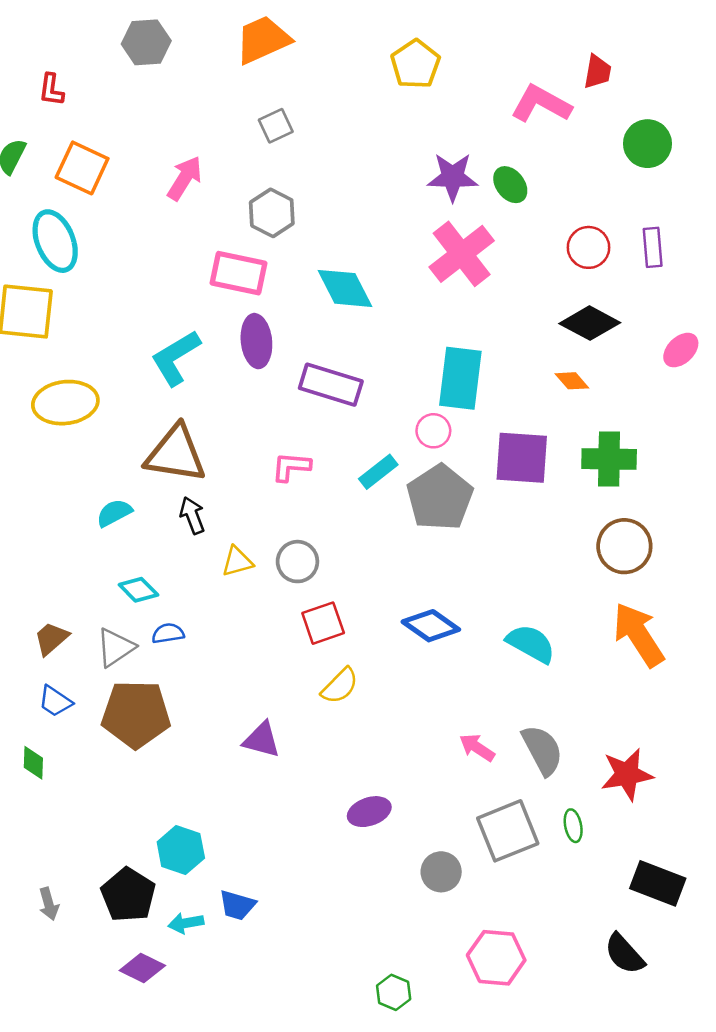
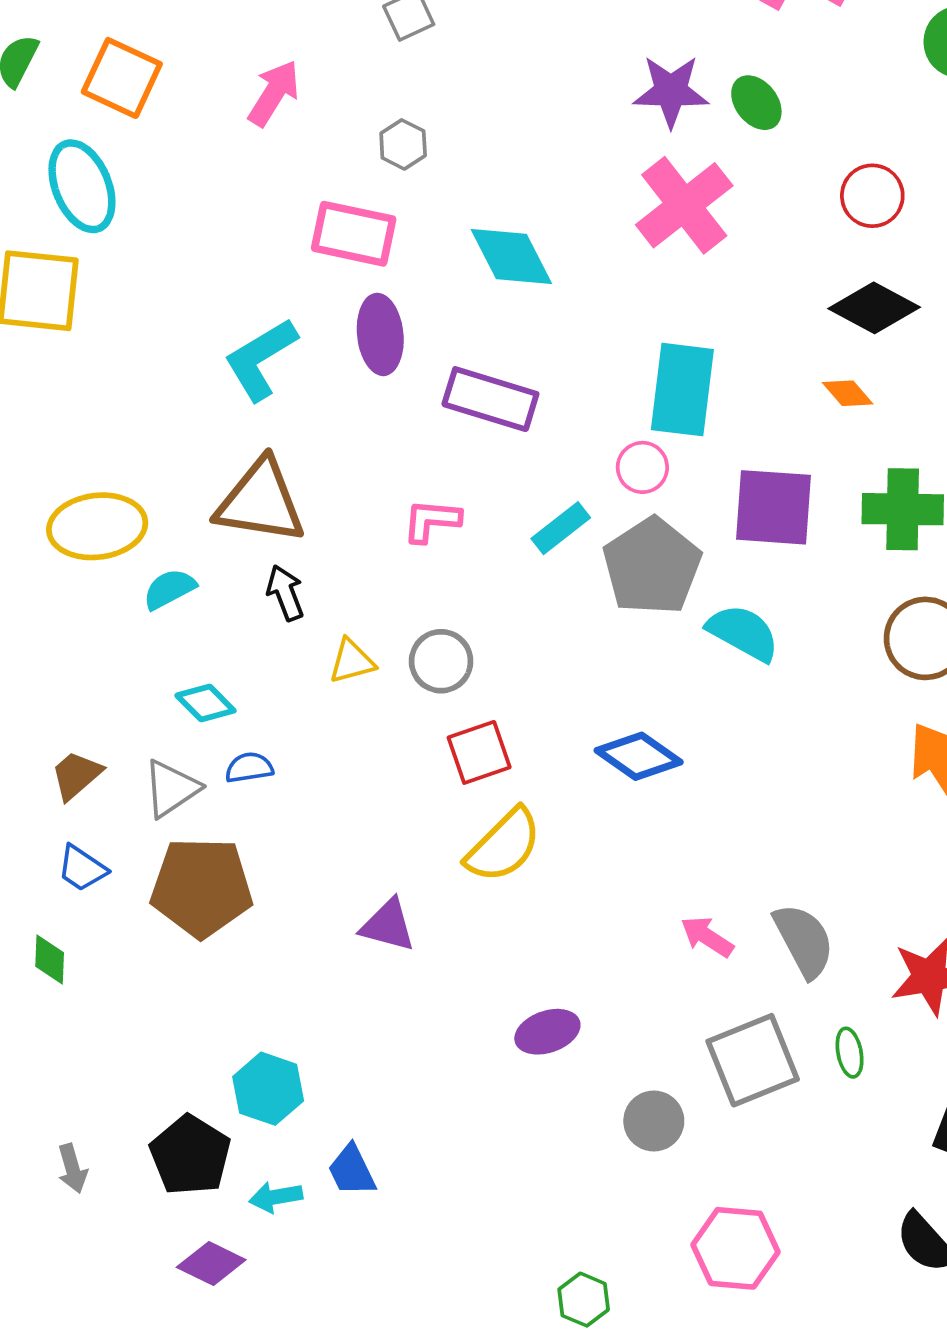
gray hexagon: (272, 213) -> (403, 144), size x0.7
yellow ellipse: (65, 403) -> (97, 526), moved
cyan semicircle: (531, 644) -> (743, 633), moved
yellow semicircle: (340, 686) -> (504, 846), size x1.4
blue trapezoid: (237, 905) -> (352, 1170), turned 48

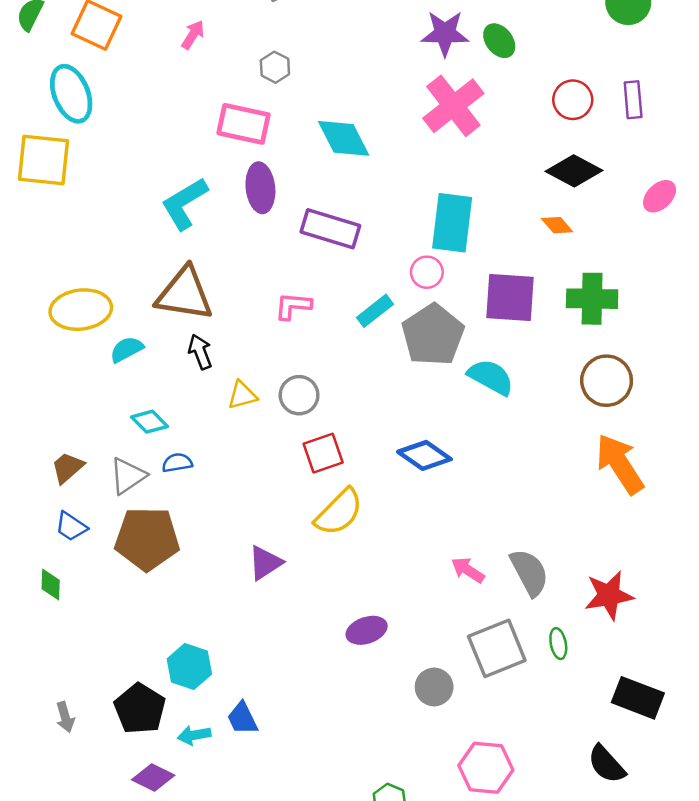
pink arrow: (274, 93) -> (193, 35), size x0.7
purple triangle: (388, 925) -> (265, 563), turned -48

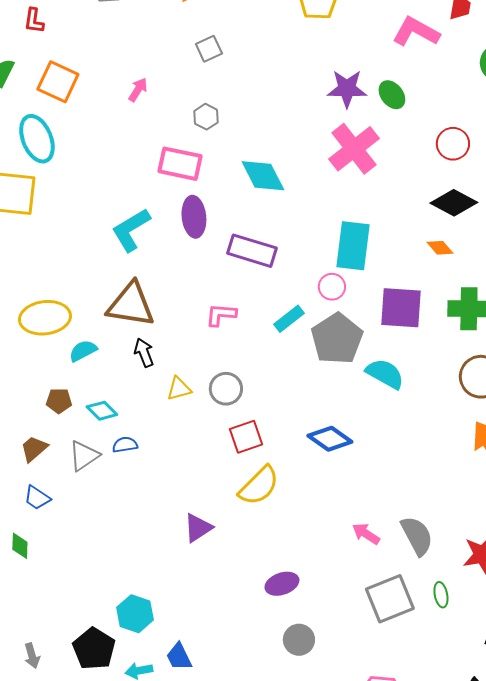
brown pentagon: (147, 539) -> (59, 401), moved, size x0.5
gray circle: (434, 687) -> (299, 640), moved

